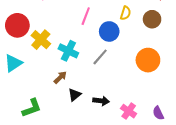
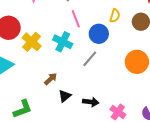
pink line: (86, 16) -> (76, 19), turned -42
cyan cross: (68, 51) -> (63, 42), moved

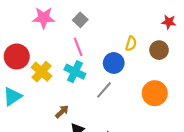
pink line: (76, 19) -> (78, 47), moved

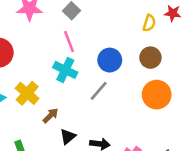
yellow semicircle: (131, 44) -> (149, 23), moved
brown circle: (159, 50) -> (150, 58), moved
yellow cross: (41, 72) -> (27, 93), moved

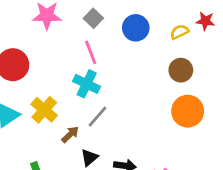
yellow semicircle: (149, 23) -> (179, 32), turned -133
blue circle: (110, 60) -> (136, 28), moved
gray line: (99, 91) -> (97, 117), moved

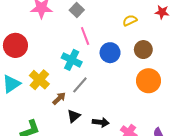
blue circle: (136, 28) -> (110, 53), moved
yellow semicircle: (179, 32) -> (130, 20), moved
pink line: (91, 52) -> (85, 36), moved

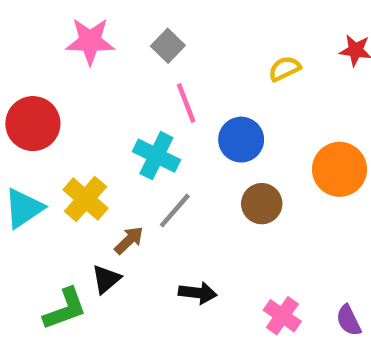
brown circle: (143, 50) -> (262, 204), moved
orange circle: (149, 81) -> (340, 169), moved
black triangle: (74, 116) -> (106, 279), moved
black arrow: (101, 122) -> (198, 293), moved

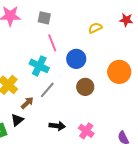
gray square: (168, 46) -> (44, 18), turned -32
pink cross: (282, 316) -> (86, 131), moved

